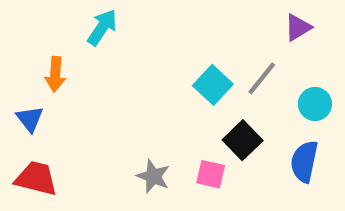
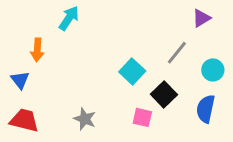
cyan square: (213, 85) -> (132, 71), moved
gray star: (153, 176) -> (85, 119), moved

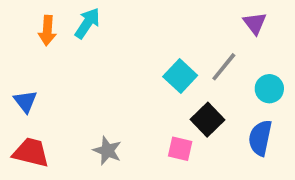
purple triangle: (201, 18) -> (255, 23), turned -36
orange arrow: (37, 50) -> (47, 30), moved
cyan square: (132, 71) -> (180, 76), moved

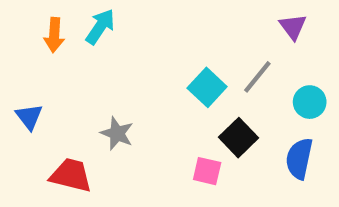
gray star: (107, 151) -> (117, 133), moved
red trapezoid: (31, 152) -> (71, 175), moved

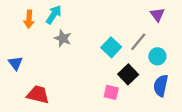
cyan circle: (310, 102) -> (157, 56), moved
gray star: (117, 133) -> (63, 38), moved

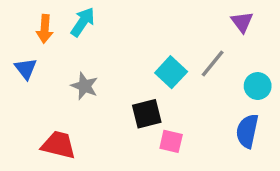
gray star: (63, 38) -> (84, 86), moved
cyan circle: (157, 56) -> (258, 86), moved
blue triangle: (15, 63) -> (26, 69), moved
black square: (128, 74) -> (147, 114), moved, turned 30

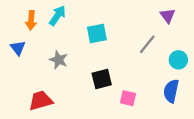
cyan square: (171, 72) -> (97, 34), moved, turned 36
pink square: (171, 141) -> (128, 98), moved
red trapezoid: (59, 145) -> (41, 101), turned -30

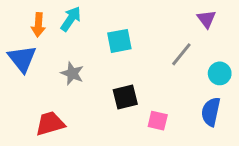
blue triangle: (18, 48) -> (22, 59), size x1.5

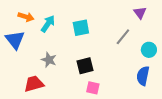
cyan arrow: (71, 19) -> (48, 24), moved
orange arrow: (38, 25) -> (26, 17), turned -77
gray star: (72, 73) -> (49, 60), moved
pink square: (158, 121) -> (93, 88), moved

